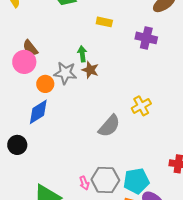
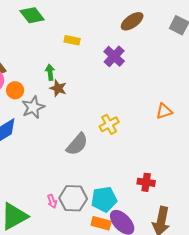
purple cross: (146, 38) -> (114, 56), turned 30
gray star: (65, 73) -> (33, 107), moved, turned -30
orange circle: (45, 84) -> (15, 90), moved

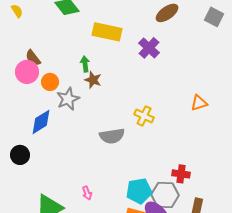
yellow rectangle: (72, 40) -> (107, 32), size x1.8
yellow cross: (109, 124) -> (144, 116), turned -36
gray semicircle: (77, 144) -> (112, 136), turned 40
gray hexagon: (73, 198) -> (165, 195), moved

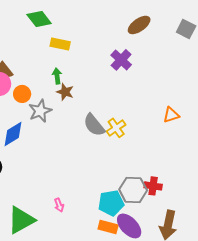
yellow rectangle: (107, 32) -> (60, 44), moved, size x0.7
yellow cross: (144, 116) -> (116, 128), turned 30
gray semicircle: (112, 136) -> (94, 125), moved, turned 60
gray hexagon: (165, 195) -> (133, 190), moved

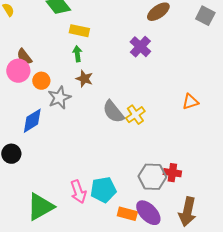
green arrow: (57, 76) -> (77, 54), moved
cyan pentagon: (111, 203) -> (103, 190), moved
pink arrow: (59, 205) -> (78, 192), size x1.6

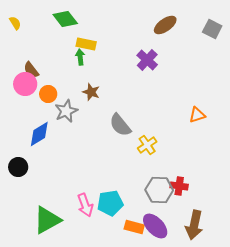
green arrow: (77, 54) -> (80, 57), moved
yellow cross: (135, 115) -> (147, 145), moved

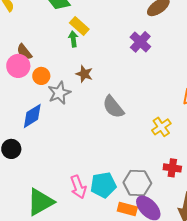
yellow rectangle: (86, 44) -> (79, 26), turned 30
yellow cross: (147, 145) -> (161, 127), moved
gray hexagon: (159, 190) -> (137, 183), moved

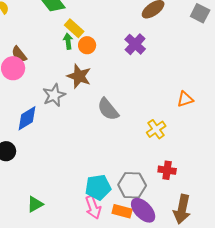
brown star: (84, 74) -> (79, 76), size x1.4
orange circle: (41, 76) -> (87, 45), moved
pink arrow: (78, 187) -> (93, 207), moved
green triangle: (40, 202) -> (35, 204), size x0.6

